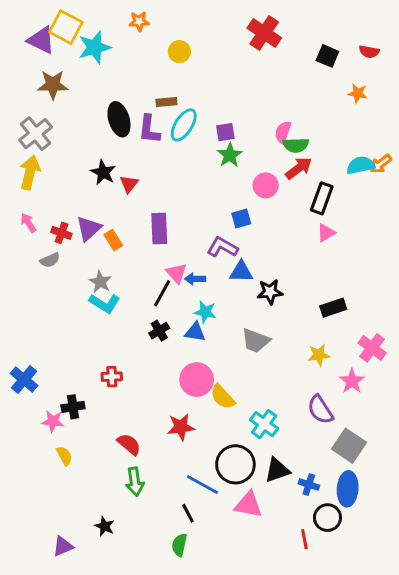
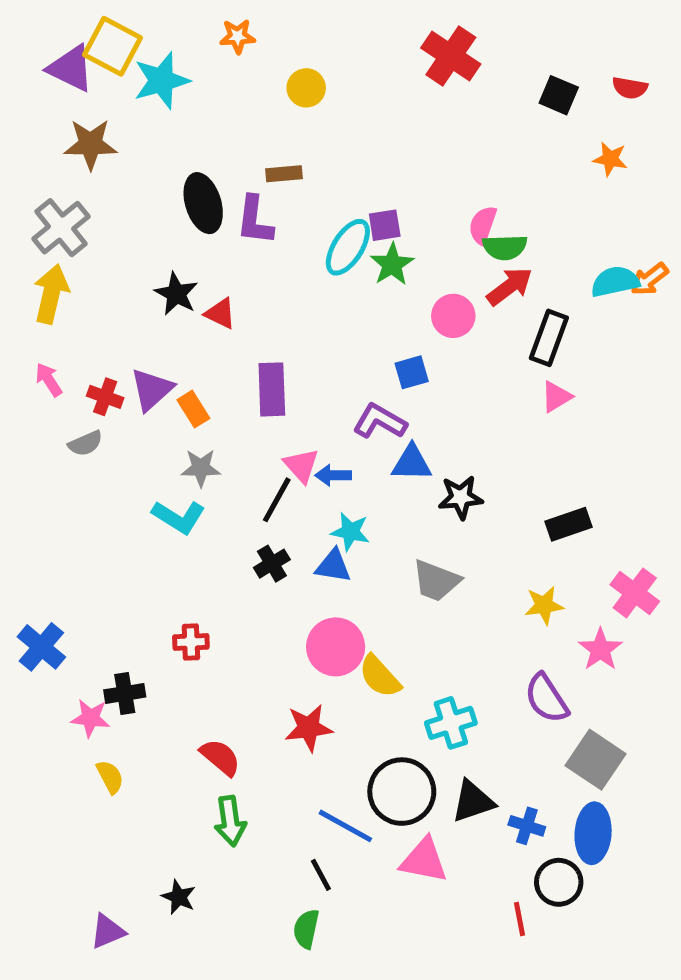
cyan ellipse: (184, 125) -> (348, 247), moved
red triangle: (129, 184) -> (220, 313), turned -42
gray star: (100, 282) -> (201, 468), moved, turned -30
cyan cross: (264, 424) -> (451, 723), turned 36

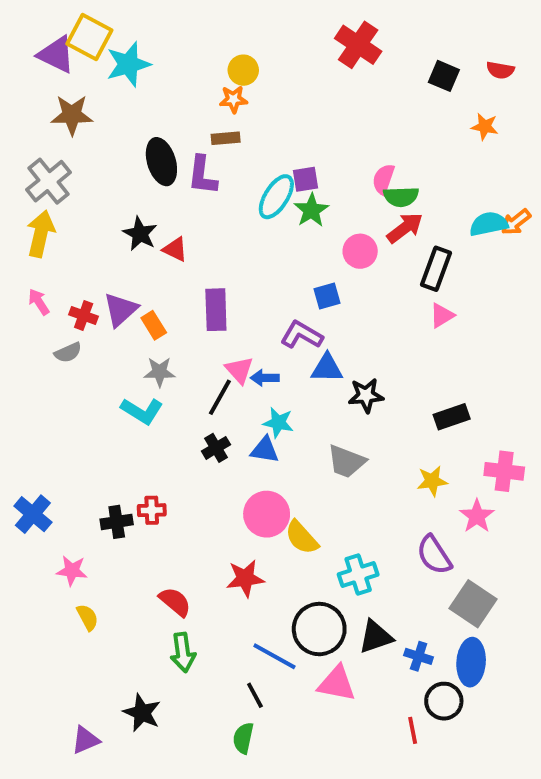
orange star: (238, 36) -> (233, 99), moved
pink cross: (635, 593) -> (504, 471), turned -30
black cross: (125, 693) -> (117, 522), moved
black star: (179, 897) -> (142, 713), size x1.4

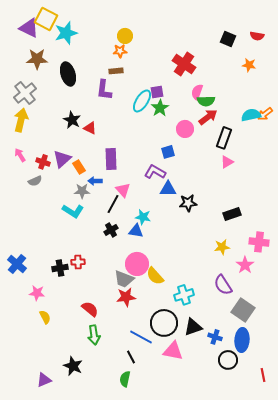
red cross: (358, 45) -> (184, 64), moved
black ellipse: (161, 162) -> (68, 74), moved
blue arrow: (265, 378) -> (95, 181), moved
gray trapezoid: (346, 462) -> (124, 279), moved
red line: (413, 730) -> (263, 375), moved

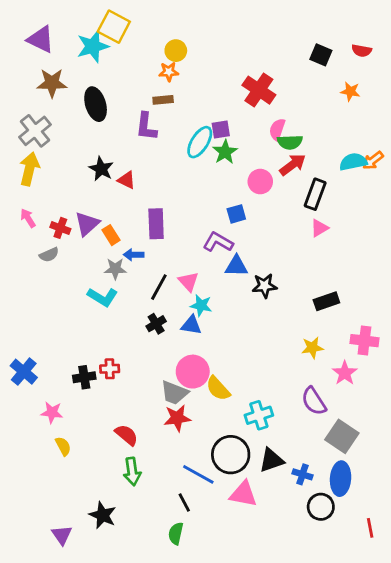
yellow square: (46, 19) -> (114, 27), moved
pink triangle: (123, 190) -> (188, 281), moved
purple triangle: (44, 380) -> (62, 535), turned -42

